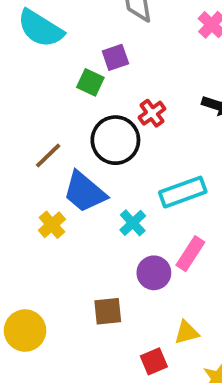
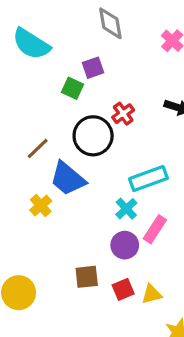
cyan cross: (133, 223) -> (126, 209), moved
red square: (154, 361) -> (123, 289), moved

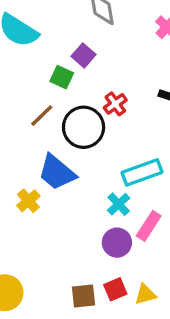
purple square: (93, 68) -> (84, 55), turned -30
brown line: (38, 148) -> (42, 116), moved
brown square: (87, 277) -> (84, 296), moved

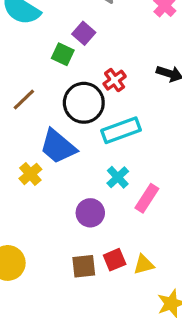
brown line: (42, 116) -> (24, 100), moved
cyan rectangle: (142, 172) -> (121, 130), moved
purple circle: (117, 243) -> (90, 213), moved

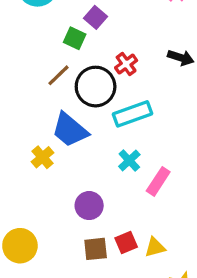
brown line: (24, 100) -> (59, 75), moved
purple circle: (90, 213) -> (89, 206), moved

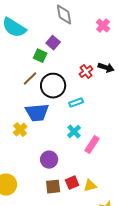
red cross: (126, 64) -> (86, 72), moved
cyan rectangle: (133, 114) -> (76, 103), size x0.6
blue trapezoid: (70, 130) -> (37, 113), turned -45

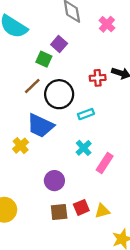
pink cross: (103, 26) -> (107, 24), moved
red cross: (86, 72) -> (98, 78), turned 32
blue trapezoid: (37, 113) -> (40, 126), turned 30

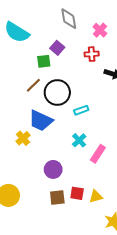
green square: (44, 59) -> (44, 61), turned -32
red cross: (98, 78) -> (92, 54), moved
red square: (81, 207) -> (77, 193), turned 32

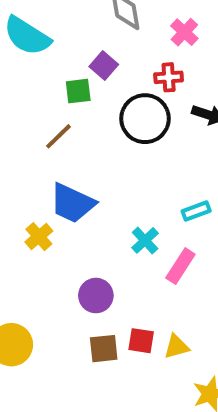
black circle: (57, 93) -> (145, 119), moved
cyan rectangle: (81, 110) -> (196, 211), moved

